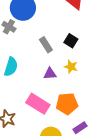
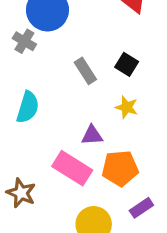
purple triangle: (50, 74) -> (92, 135), moved

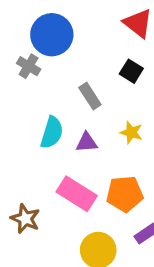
black square: (127, 64) -> (131, 71), moved
cyan semicircle: (28, 107) -> (52, 132), moved
purple triangle: (92, 135) -> (87, 142), moved

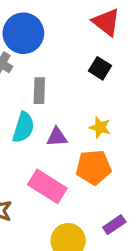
gray rectangle: (90, 96) -> (39, 91), moved, turned 35
orange pentagon: (125, 194) -> (94, 167), moved

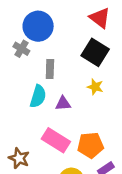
black square: (100, 68) -> (95, 52), size x1.6
yellow star: (100, 127) -> (95, 87), moved
orange pentagon: (94, 167) -> (90, 145), moved

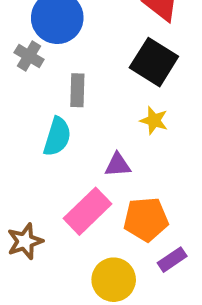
purple triangle: (63, 103) -> (118, 165), moved
pink rectangle: (56, 140) -> (87, 211), turned -76
brown star: (19, 158) -> (25, 241), turned 30

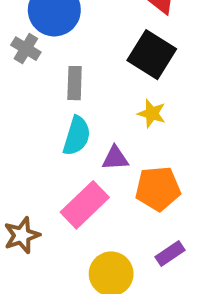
cyan semicircle: (57, 137) -> (77, 136), moved
orange pentagon: (146, 219) -> (158, 189), moved

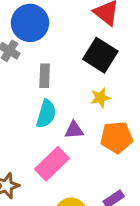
yellow star: (152, 113) -> (100, 98), turned -30
orange pentagon: (158, 189) -> (117, 137), moved

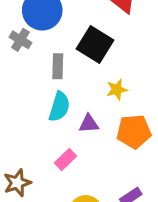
black square: (100, 55) -> (95, 44), moved
pink rectangle: (52, 164) -> (66, 159), size x0.6

